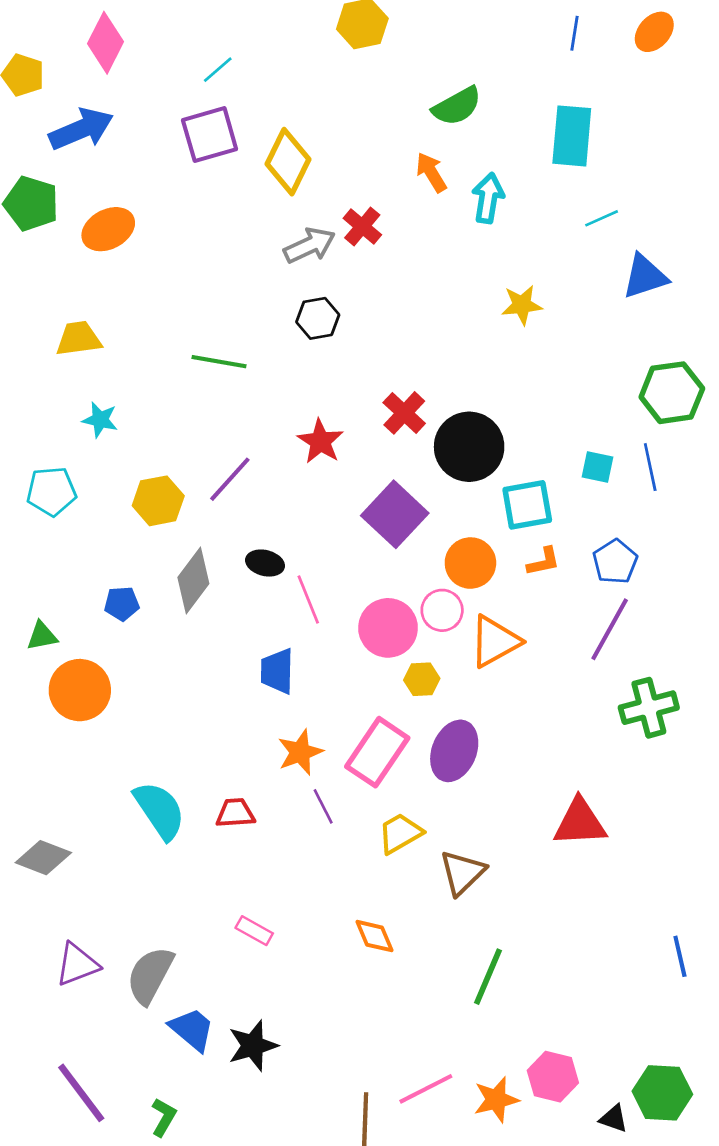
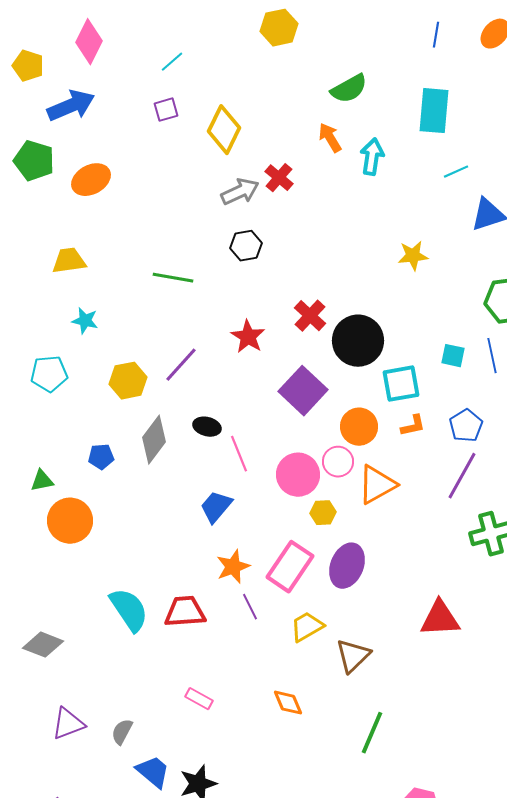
purple square: (210, 135) -> (166, 110), size x0.6
yellow star: (522, 305) -> (413, 256), moved
blue trapezoid: (277, 671) -> (216, 507), turned 39
red trapezoid: (235, 813) -> (185, 612), size x1.4
gray semicircle: (150, 975) -> (122, 732), size x0.6

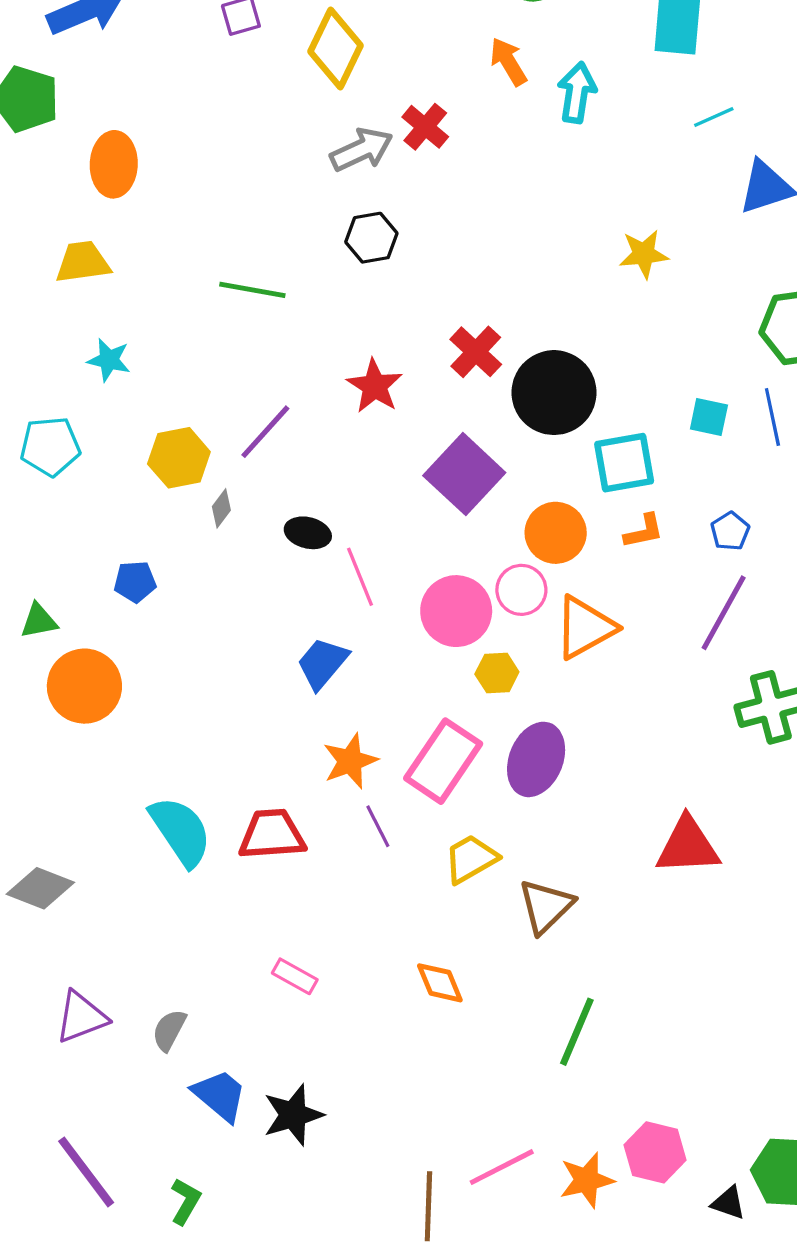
orange ellipse: (91, 180) -> (114, 164), moved, turned -60
blue pentagon: (466, 426) -> (730, 531), size x0.7
gray diamond: (154, 440) -> (221, 508), moved, size x0.5

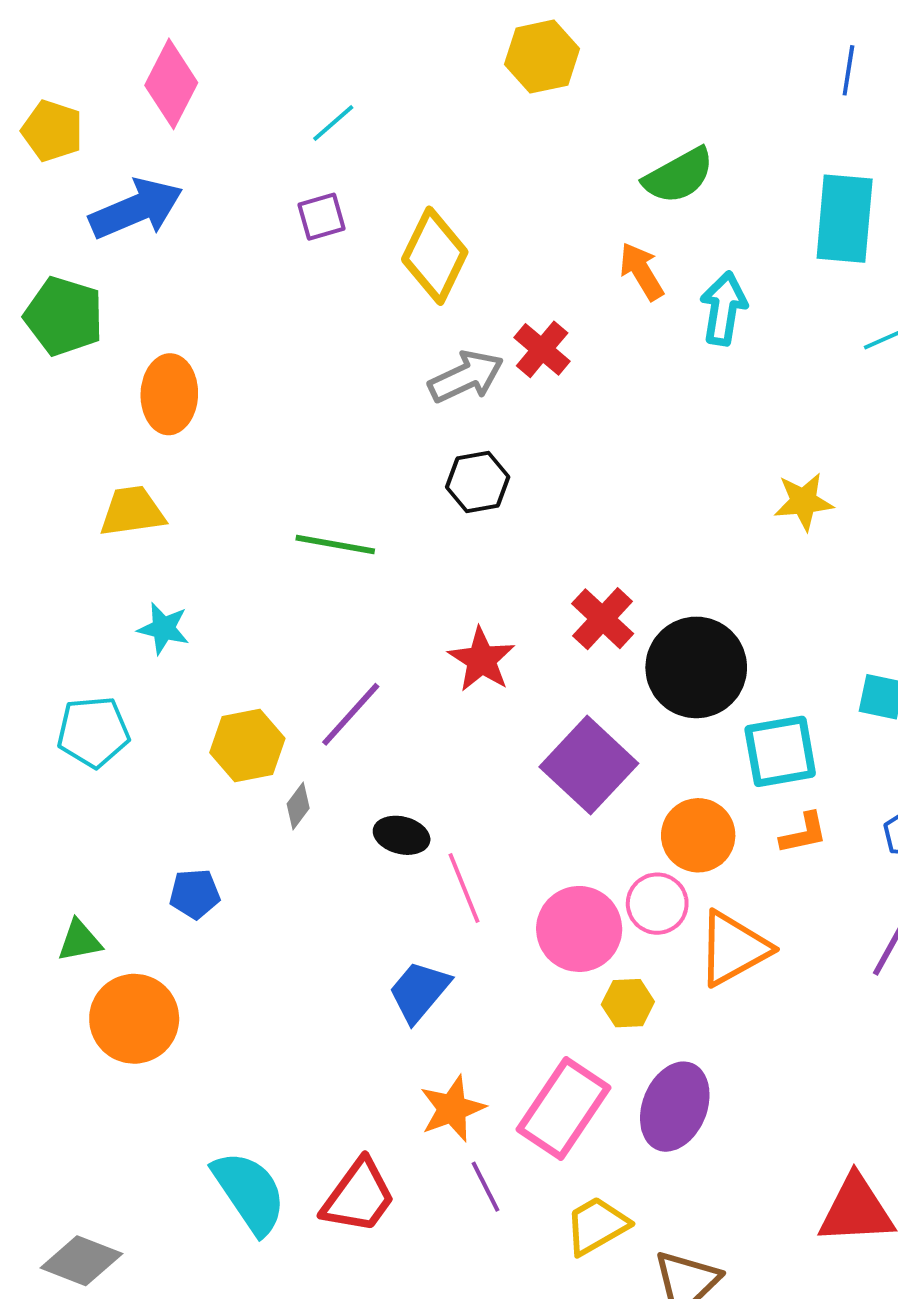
red trapezoid: (272, 834) -> (359, 1196), turned 130

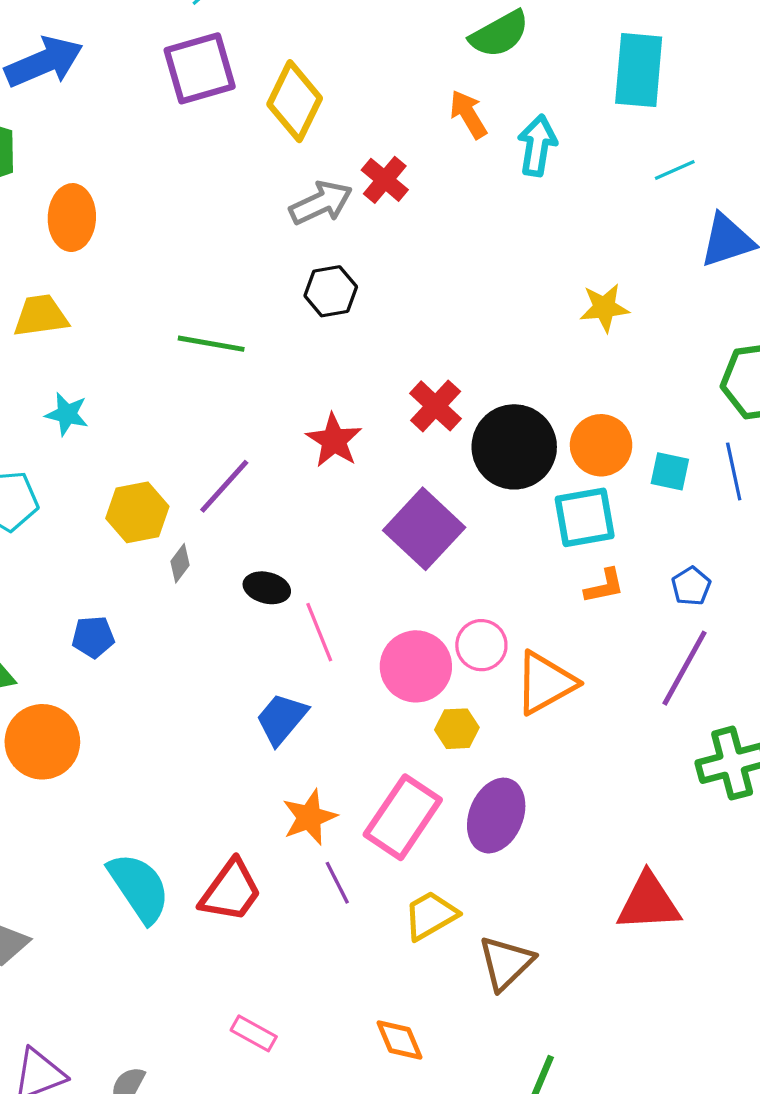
purple square: (322, 217) -> (200, 68), size x1.8
orange circle: (698, 835) -> (601, 445), moved

